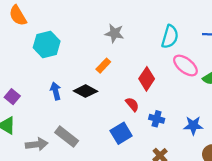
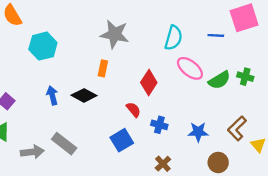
gray star: (114, 33) -> (115, 34), size x1.4
orange rectangle: (103, 66) -> (103, 68), turned -32

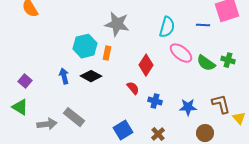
cyan hexagon: (43, 46) -> (85, 46), moved
green semicircle: (219, 80) -> (206, 63), turned 66
brown L-shape: (237, 128) -> (221, 104), turned 120
blue square: (122, 140) -> (123, 130), moved

